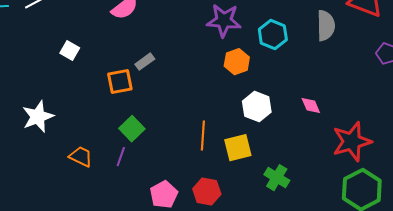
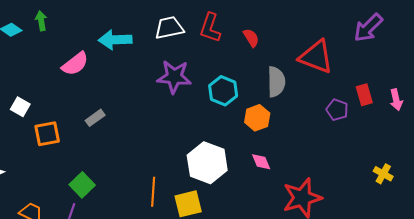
orange hexagon: (237, 62) -> (257, 118), moved
orange square: (120, 82) -> (47, 134), moved
white hexagon: (257, 107) -> (207, 163), size x1.4

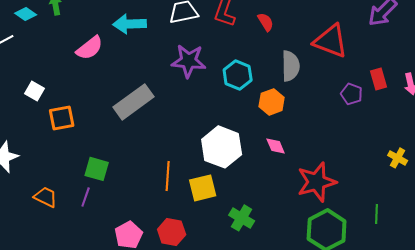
gray rectangle: (95, 118) -> (134, 102), moved, size x2.0
green square: (82, 185) -> (97, 169), turned -30

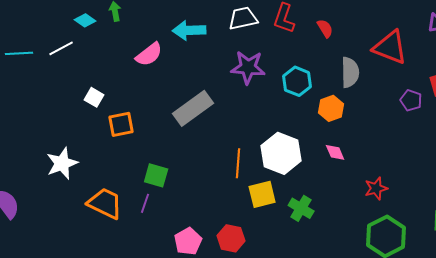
orange line: (168, 176) -> (238, 163), moved
red star: (317, 182) -> (376, 188), size x0.6
orange trapezoid: (46, 197) -> (105, 203), size x1.5
green cross: (242, 218) -> (301, 208), moved

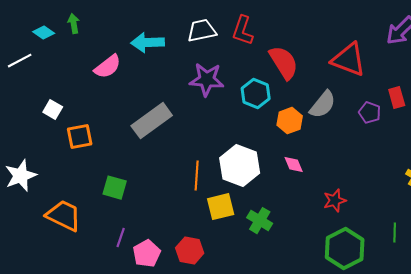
red semicircle: (325, 28) -> (284, 63), moved, size x1.8
gray semicircle: (350, 72) -> (323, 105), moved, turned 40
purple line: (145, 203) -> (121, 238), moved

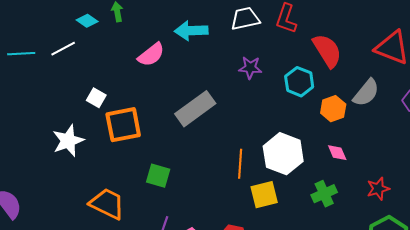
purple star: (207, 80) -> (250, 68), size x0.7
orange square: (80, 137) -> (123, 125), size x1.4
white star: (21, 176) -> (68, 141), moved
green cross: (260, 221) -> (324, 194), moved, turned 35

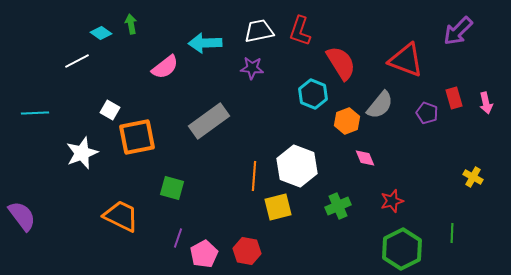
cyan line: (21, 54) -> (35, 113), moved
purple star: (250, 68) -> (252, 68), moved
pink diamond: (337, 153) -> (365, 158), moved

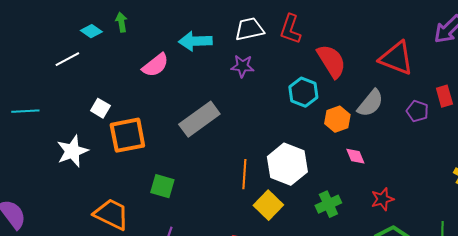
yellow square: (278, 207) -> (268, 205), turned -32

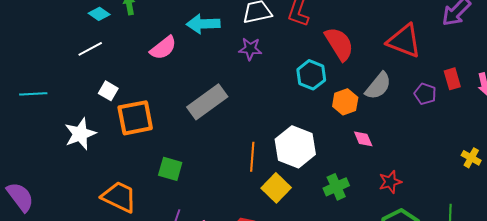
white line: (67, 59) -> (90, 49), moved

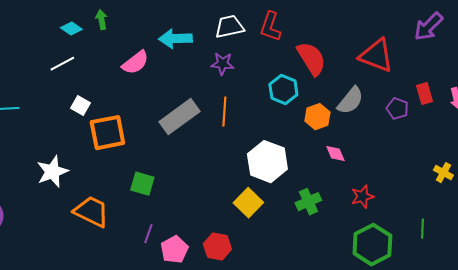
white star: (80, 134) -> (52, 172), moved
orange line: (252, 157) -> (224, 112), moved

